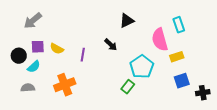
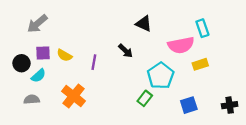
black triangle: (127, 21) -> (144, 24), turned 49
pink semicircle: (160, 40) -> (181, 45), turned -85
blue square: (182, 81) -> (189, 105), moved
orange cross: (65, 85) -> (74, 96), turned -30

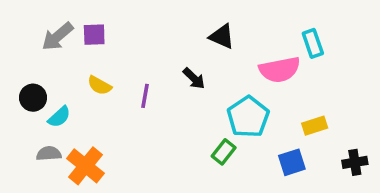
purple square: (43, 53) -> (94, 35), moved
yellow rectangle: (200, 64) -> (315, 126), moved
orange cross: (74, 96) -> (85, 166), moved

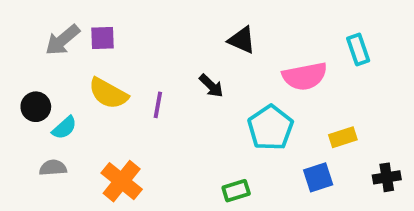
cyan rectangle: (313, 43) -> (358, 50), moved
yellow semicircle: (99, 85) -> (108, 93), size x1.5
green rectangle: (224, 152) -> (236, 191), moved, turned 35
orange cross: (85, 166) -> (122, 181), moved

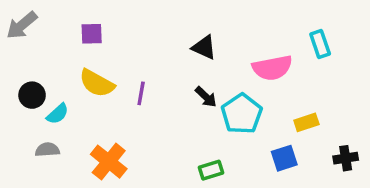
gray arrow: (62, 40) -> (22, 25), moved
black triangle: (242, 40) -> (204, 47), moved
black arrow: (211, 86) -> (206, 97), moved

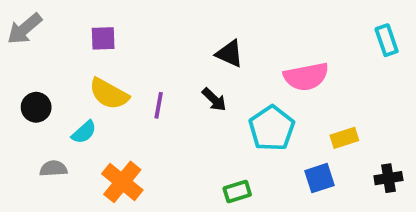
cyan rectangle: (320, 44) -> (387, 40), moved
black arrow: (206, 97) -> (214, 100), moved
cyan semicircle: (58, 114) -> (84, 132), moved

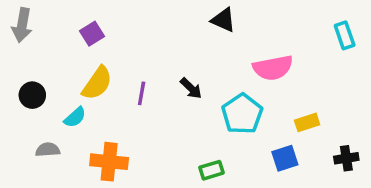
gray arrow: (25, 29) -> (22, 25), turned -40
purple square: (103, 38) -> (92, 34), turned -30
black triangle: (230, 54) -> (223, 20), moved
yellow semicircle: (109, 94) -> (97, 83), turned -84
orange cross: (122, 182) -> (109, 162), turned -33

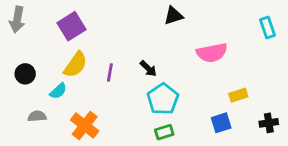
black triangle: (223, 20) -> (173, 16), turned -42
purple square: (92, 34) -> (71, 26), size x1.5
cyan pentagon: (242, 114) -> (163, 99), moved
orange cross: (109, 162) -> (85, 126), turned 32

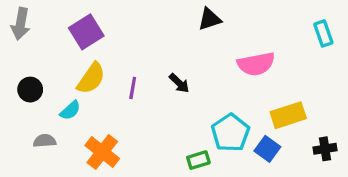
yellow rectangle: (238, 95) -> (288, 115), size x1.5
cyan pentagon: (163, 99) -> (230, 133), moved
blue square: (221, 123) -> (267, 149), turned -36

